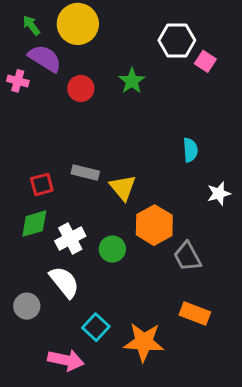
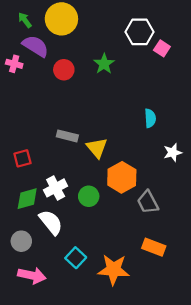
red square: (42, 184) -> (22, 158), moved
green diamond: (34, 224) -> (27, 199), moved
pink arrow: (66, 360) -> (32, 275), moved

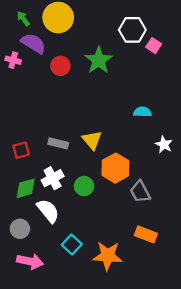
green star: (104, 64) -> (99, 60), size x1.4
cyan semicircle: (150, 118) -> (142, 112), turned -84
gray rectangle: (67, 136) -> (58, 143), moved
white star: (173, 152) -> (164, 144), turned -30

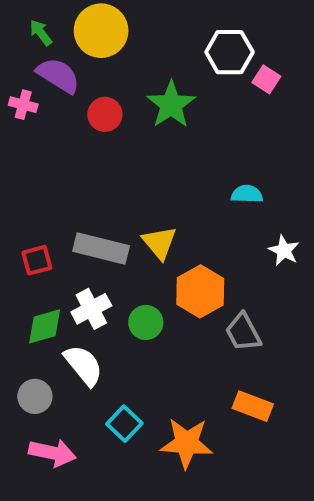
gray rectangle: (58, 143) -> (101, 249), size x1.5

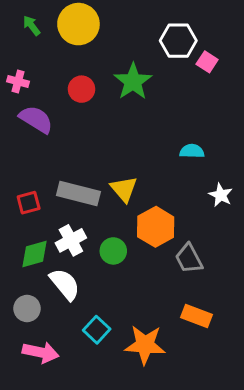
purple semicircle: (58, 75) -> (36, 119), moved

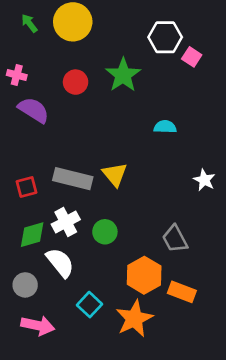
cyan semicircle: (192, 151) -> (165, 127), moved
orange hexagon: (156, 227) -> (144, 275), moved
orange star: (145, 345) -> (134, 319), turned -30

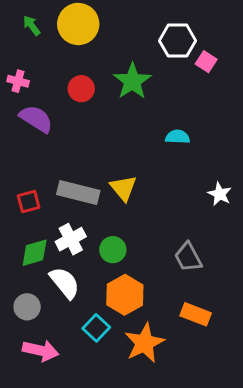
orange hexagon: (144, 275) -> (125, 295), moved

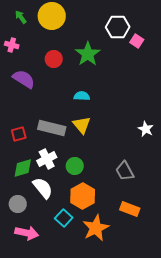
pink cross: (18, 81) -> (12, 45), moved
cyan semicircle: (178, 137) -> (82, 96), moved

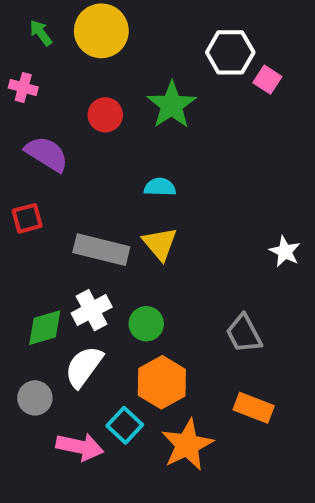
red square: (19, 134) -> (27, 218), moved
white semicircle: (43, 188) -> (84, 367), turned -105
pink arrow: (27, 233) -> (80, 447), moved

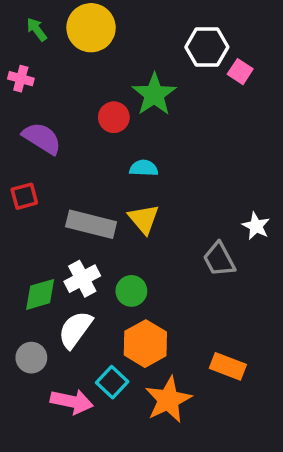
red circle: (105, 115) -> (114, 117), moved
gray trapezoid: (244, 334) -> (219, 259), moved

